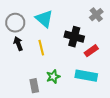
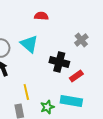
yellow line: (41, 48) -> (26, 92), moved
green star: (53, 77) -> (47, 107), moved

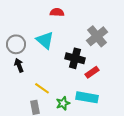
gray cross: (81, 40) -> (97, 36), size x1.5
yellow line: (26, 92) -> (42, 88), turned -42

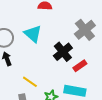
black cross: (75, 58) -> (63, 52), turned 36

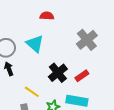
black cross: (63, 52) -> (58, 73), moved

